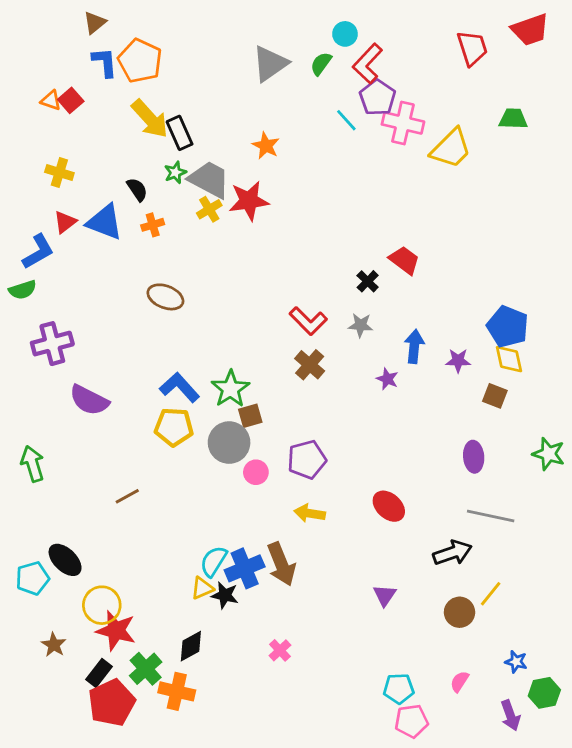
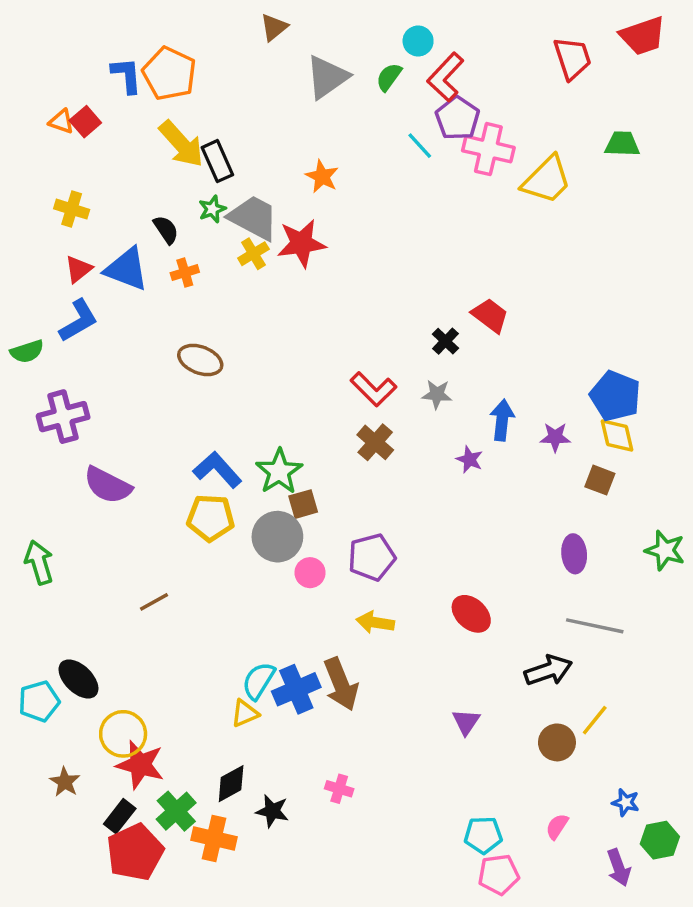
brown triangle: (95, 23) -> (274, 27), moved
blue L-shape: (38, 252) -> (78, 321), moved
black star: (225, 595) -> (272, 811), moved
pink cross: (280, 650) -> (339, 789), turned -30

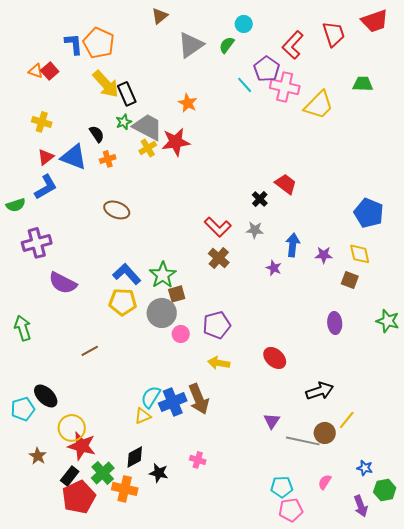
red L-shape: (445, 77) -> (293, 45), moved
blue pentagon: (615, 396) -> (369, 213), moved
gray line: (595, 626) -> (303, 441), moved

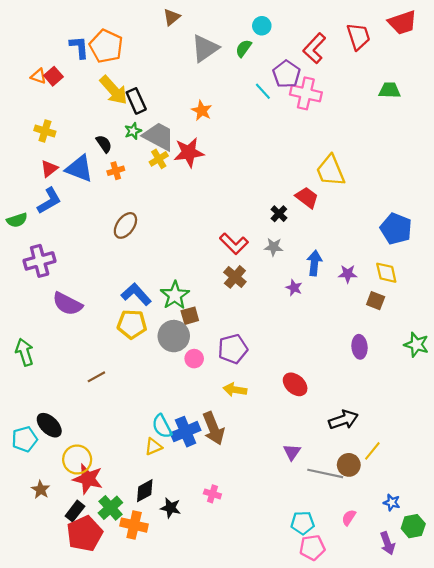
yellow trapezoid: (319, 105) -> (331, 171), moved, turned 112
brown ellipse: (117, 210) -> (125, 225), turned -75
cyan semicircle: (151, 397) -> (162, 426), turned -60

